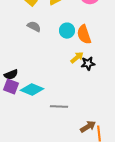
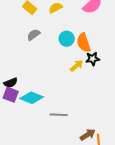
gray semicircle: (34, 27) -> (34, 35), turned -64
black star: (88, 64) -> (93, 59), moved

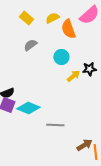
cyan circle: (67, 39) -> (61, 57), moved
orange semicircle: (84, 43) -> (68, 29), moved

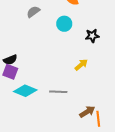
yellow arrow: (73, 76) -> (81, 65), moved
cyan diamond: (28, 108) -> (25, 91), moved

